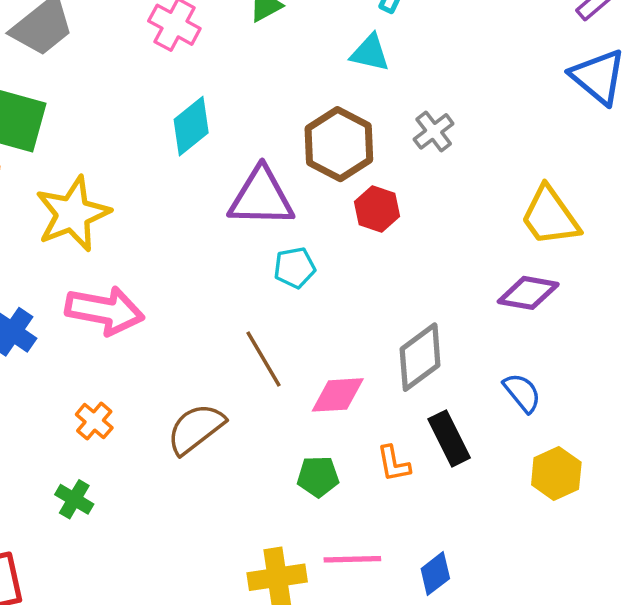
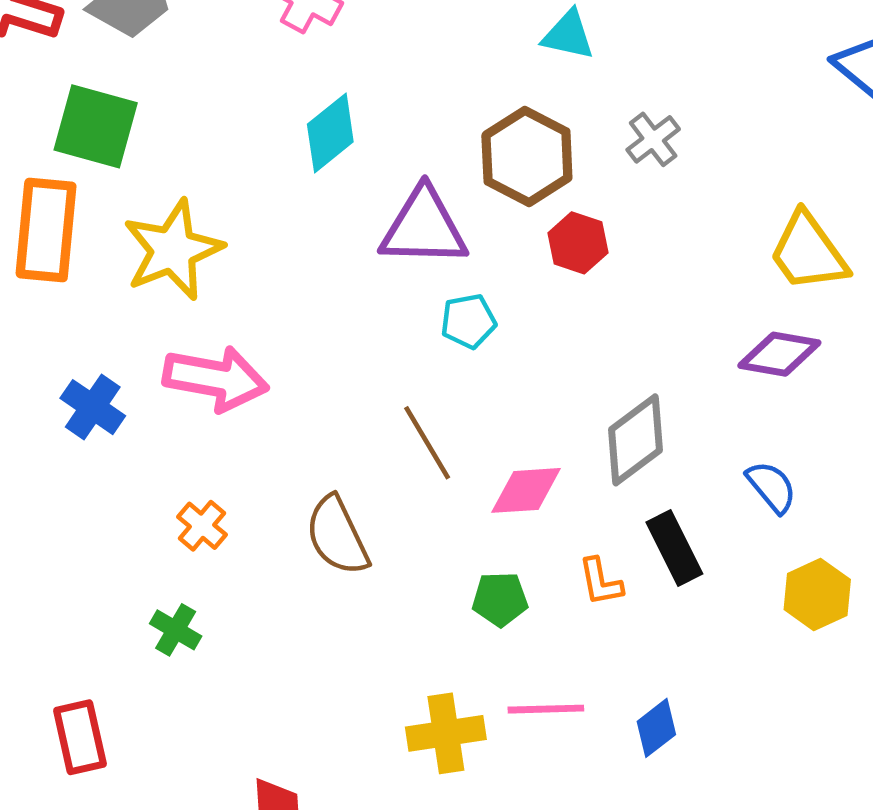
brown semicircle: (196, 429) -> (337, 536), turned -78

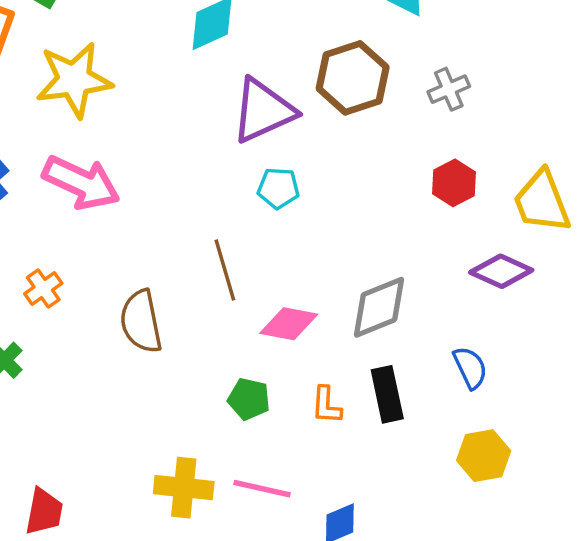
purple triangle: (424, 227) -> (263, 111), turned -40
red hexagon: (578, 243) -> (454, 183), moved

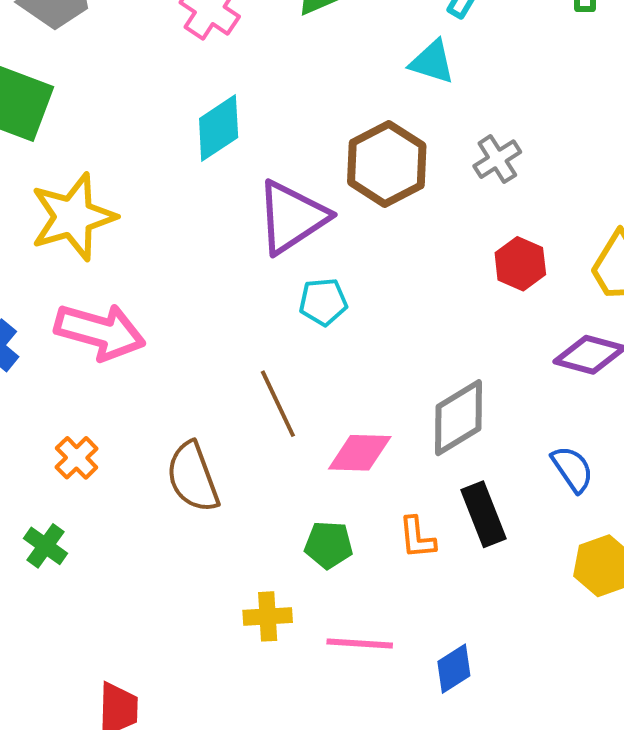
yellow cross: (184, 488) -> (268, 616), moved, size x0.7

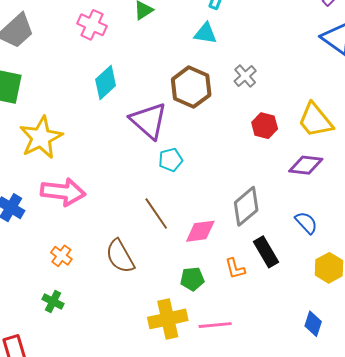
purple triangle: (292, 217) -> (149, 121), turned -36
yellow cross: (268, 616) -> (168, 319), size x1.6
blue diamond: (454, 669) -> (313, 324), moved, turned -30

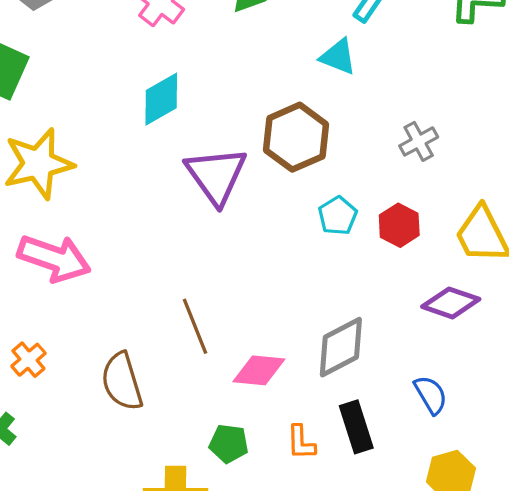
gray cross: (245, 76) -> (419, 141), moved
cyan pentagon: (171, 160) -> (338, 216), moved, turned -30

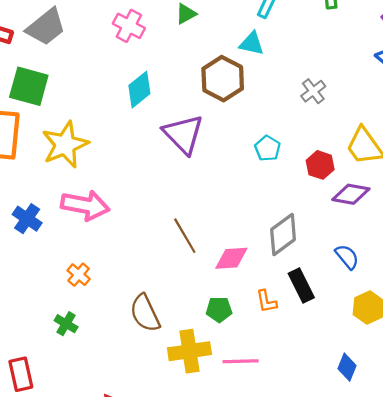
brown hexagon: (296, 137) -> (223, 79), moved
red hexagon: (399, 225) -> (320, 165), moved
brown semicircle: (122, 381) -> (145, 313), moved

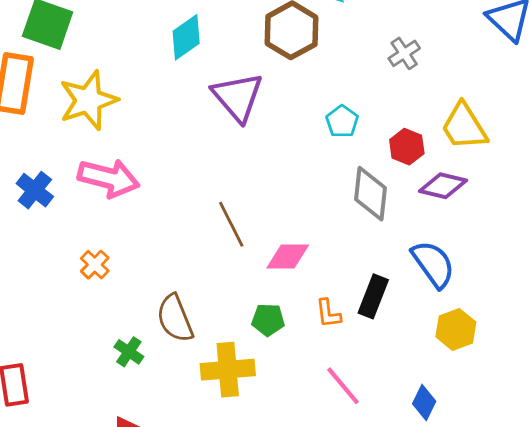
gray diamond: (283, 235) -> (370, 194), moved, turned -51
blue semicircle: (347, 257) -> (433, 264), size x1.5
black rectangle: (301, 286) -> (373, 296), turned 44
green cross: (66, 324) -> (129, 352), moved
pink line: (241, 361) -> (343, 386), moved, turned 48

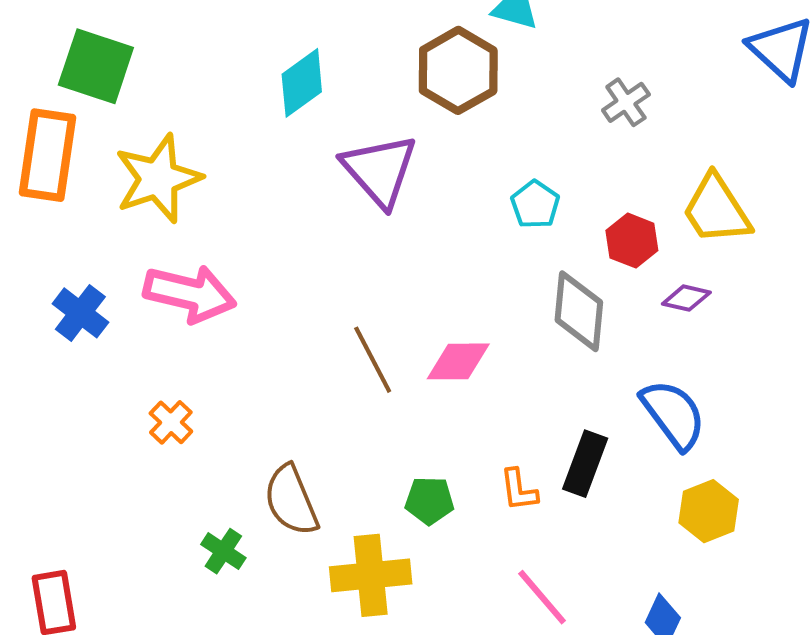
purple diamond: (443, 186) -> (686, 298), size x0.7
pink diamond: (288, 256) -> (458, 361), moved

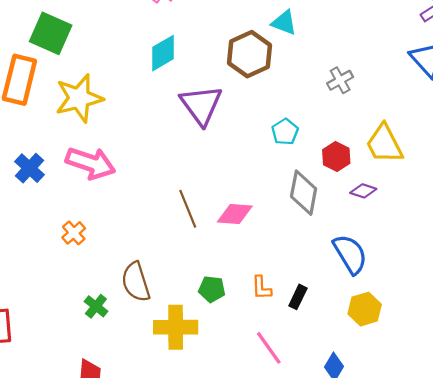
black rectangle: (585, 464) -> (298, 297), moved, size x0.7

